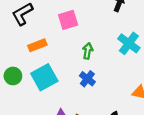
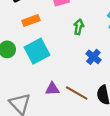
blue cross: (87, 79) -> (93, 57), moved

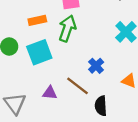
green arrow: (79, 27) -> (67, 28), moved, size x1.6
brown line: (77, 93) -> (78, 86), moved

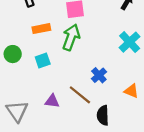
cyan square: (39, 52) -> (43, 60), size x0.6

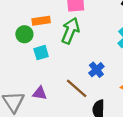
green circle: (13, 54) -> (24, 34), moved
purple triangle: (52, 101) -> (40, 93), moved

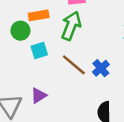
brown line: (77, 88) -> (74, 65), moved
purple triangle: (40, 93) -> (39, 96), turned -40

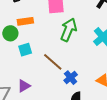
green arrow: (71, 26) -> (69, 30), moved
blue cross: (101, 68) -> (71, 78), moved

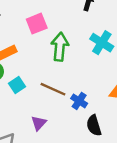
purple triangle: (24, 86) -> (39, 123), moved

